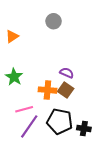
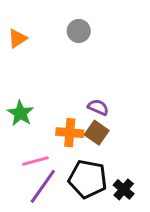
orange triangle: (12, 36) -> (17, 38), moved
black cross: (84, 128) -> (124, 189), turned 32

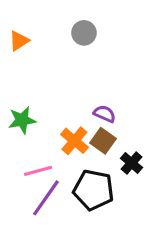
green star: (20, 113) -> (22, 120), turned 30
orange cross: (70, 133) -> (74, 141), turned 35
black cross: (124, 189) -> (132, 163), moved

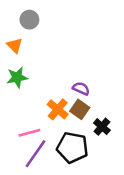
gray circle: (84, 33) -> (29, 20), moved
orange triangle: (19, 41) -> (15, 45), moved, turned -42
green star: (22, 120) -> (17, 77), moved

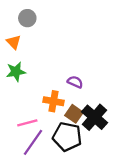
orange cross: (58, 109) -> (54, 101), turned -30
brown square: (80, 109) -> (74, 114), moved
black cross: (102, 127) -> (95, 117), size x1.6

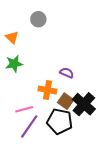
gray circle: (27, 18) -> (38, 19), moved

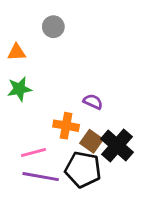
orange triangle: (12, 37) -> (17, 52), turned -48
purple line: (29, 126) -> (41, 177), turned 65

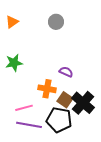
gray circle: (53, 27) -> (56, 22), moved
orange triangle: (17, 52) -> (12, 22), moved, turned -32

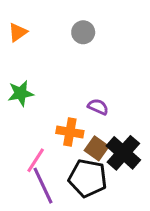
pink line: (24, 108) -> (36, 160), turned -42
purple line: (29, 125) -> (43, 186), turned 55

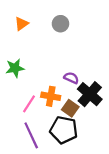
orange triangle: (18, 32) -> (21, 24), moved
black cross: (123, 153) -> (90, 94), moved
pink line: (36, 160) -> (29, 104), moved

